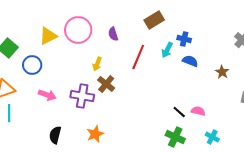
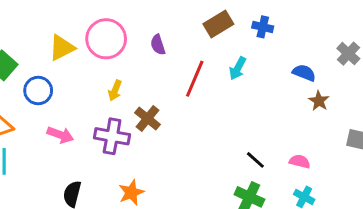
blue cross: (184, 39) -> (263, 27), moved
blue semicircle: (190, 61) -> (304, 73), moved
yellow arrow: (97, 64) -> (115, 91), moved
pink semicircle: (198, 111) -> (300, 161), moved

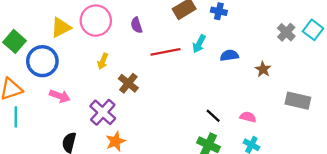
blue semicircle: (304, 73) -> (229, 55), moved, turned -30
red line: (195, 79) -> (165, 52), turned 56
blue circle: (38, 91) -> (42, 61), size x1.4
purple cross: (112, 136) -> (103, 112), moved, turned 32

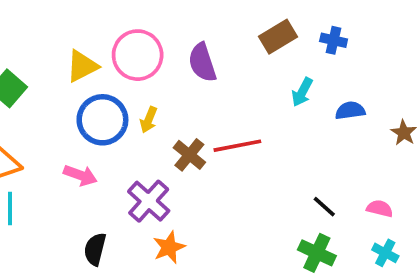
purple semicircle: (136, 25) -> (202, 62), size x1.5
red line: (165, 52) -> (237, 146), moved
blue circle: (42, 61) -> (102, 120), moved

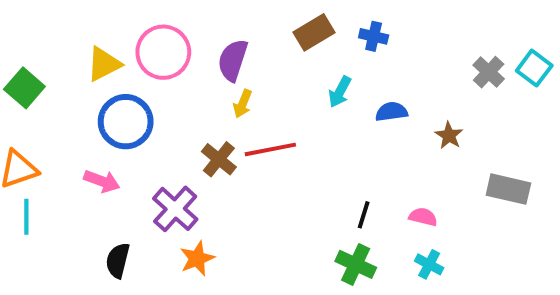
purple semicircle: (202, 62) -> (233, 60), turned 36
yellow arrow: (149, 120) -> (243, 104), moved
black line: (324, 207) -> (364, 215), turned 65

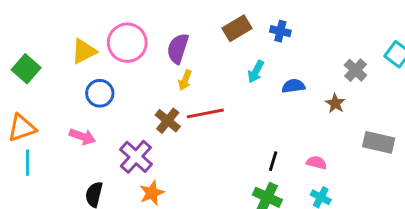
gray cross: (489, 72) -> (355, 70), moved
blue circle: (126, 122) -> (100, 93), size x0.7

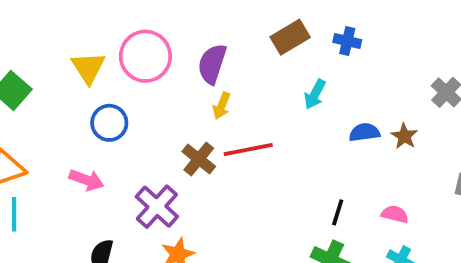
yellow triangle: (84, 51) -> (88, 68), turned -36
blue semicircle: (293, 86) -> (364, 132), moved
brown star: (335, 103) -> (404, 136), moved

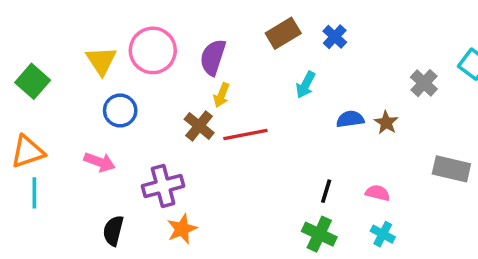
blue cross: (347, 41) -> (335, 37), turned 30
brown cross: (199, 159) -> (199, 126), moved
purple cross: (157, 207) -> (163, 186), turned 33

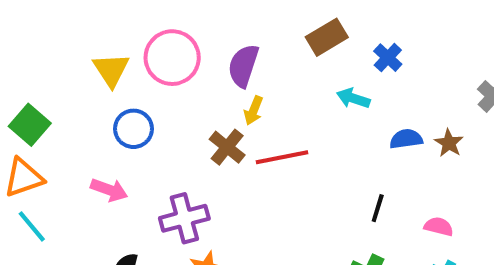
blue cross: (335, 37) -> (388, 58), moved
green square: (33, 81) -> (30, 125), moved
cyan arrow: (306, 85) -> (353, 98), turned 80
black line: (326, 191) -> (378, 208), moved
cyan line: (34, 193) -> (32, 226), turned -40

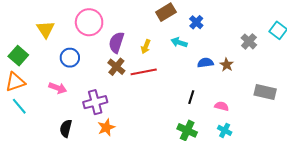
purple semicircle: (243, 66) -> (116, 42), moved
yellow triangle: (111, 70) -> (46, 29), moved
yellow arrow: (254, 110) -> (146, 46), moved

